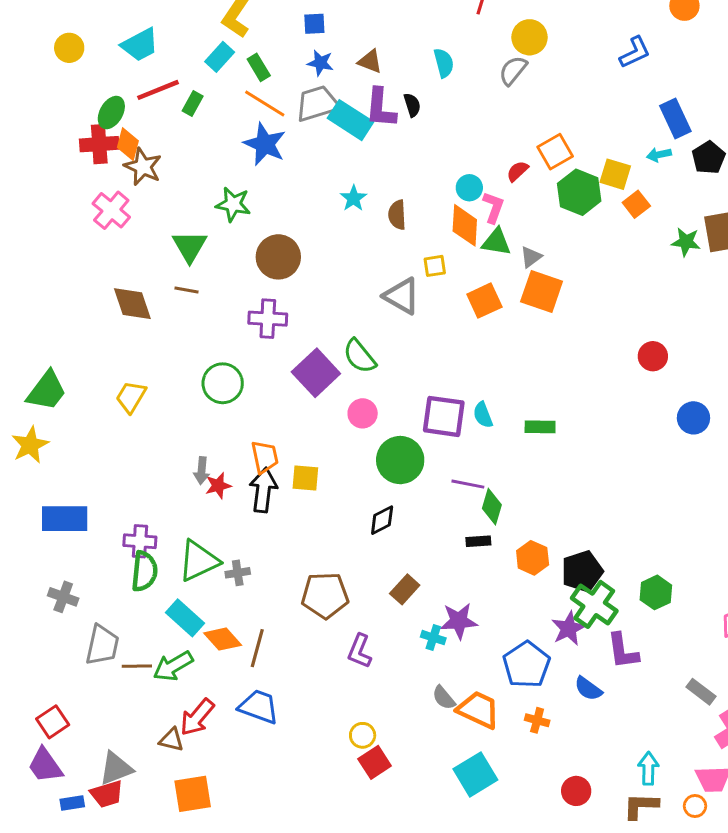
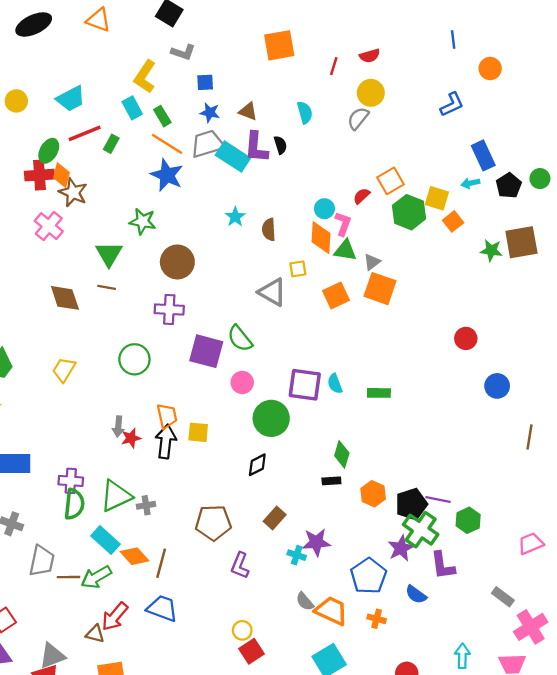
cyan rectangle: (220, 57) -> (132, 108), turned -70
purple square: (316, 373) -> (206, 351), turned -32
purple line: (468, 484) -> (438, 499), moved

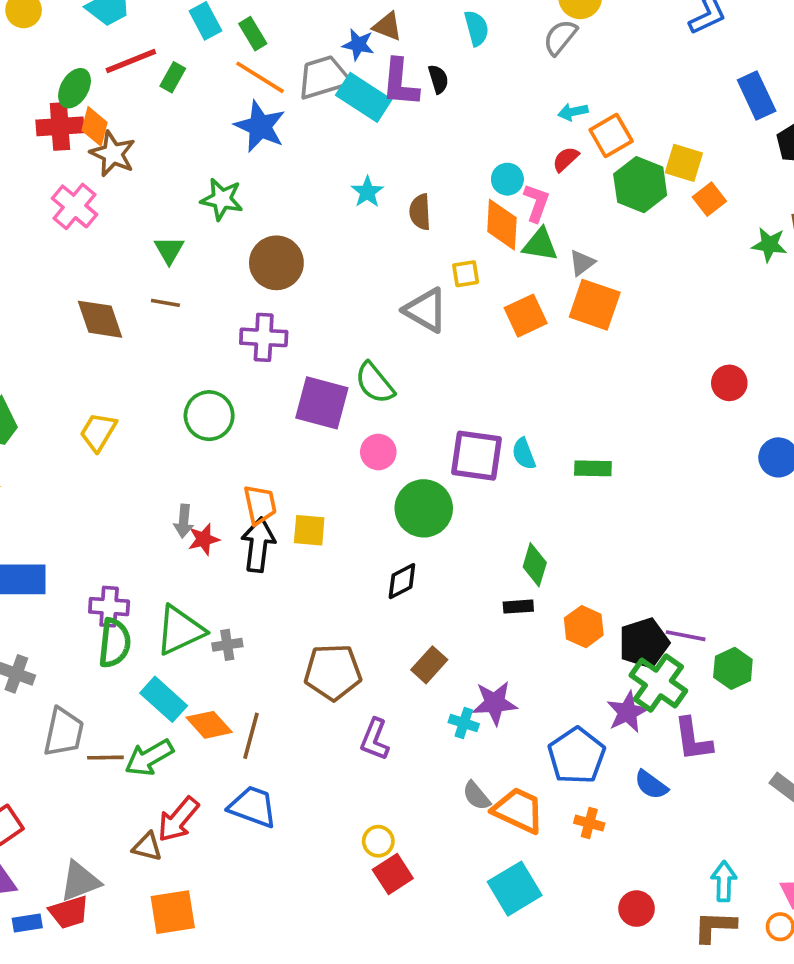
blue star: (210, 113) -> (358, 45), moved
cyan arrow: (470, 183) -> (573, 112), moved
green triangle: (109, 254) -> (169, 250), size x0.7

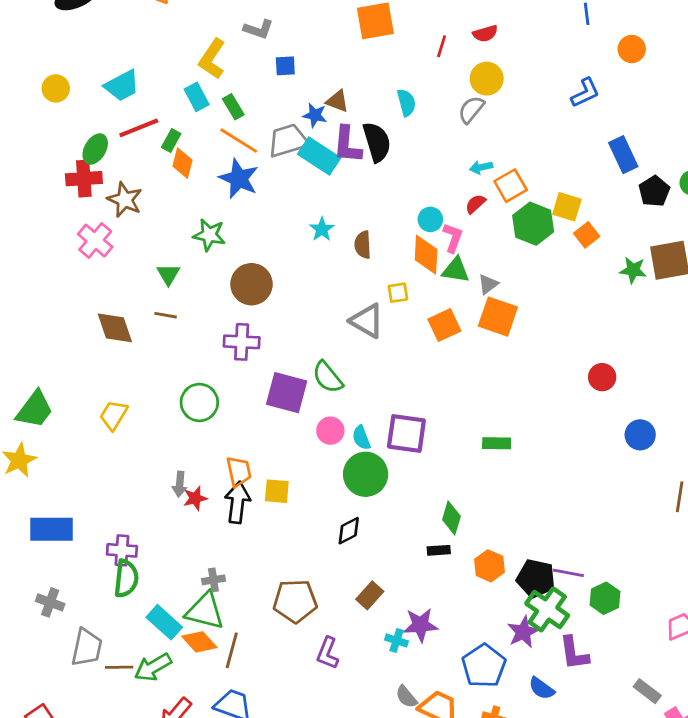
black semicircle: (438, 79) -> (377, 142), size x1.8
orange diamond: (95, 126) -> (182, 163), moved
cyan semicircle: (524, 454) -> (361, 438), moved
green triangle: (180, 630) -> (205, 611), moved, turned 39
black pentagon: (644, 643) -> (536, 578), turned 30

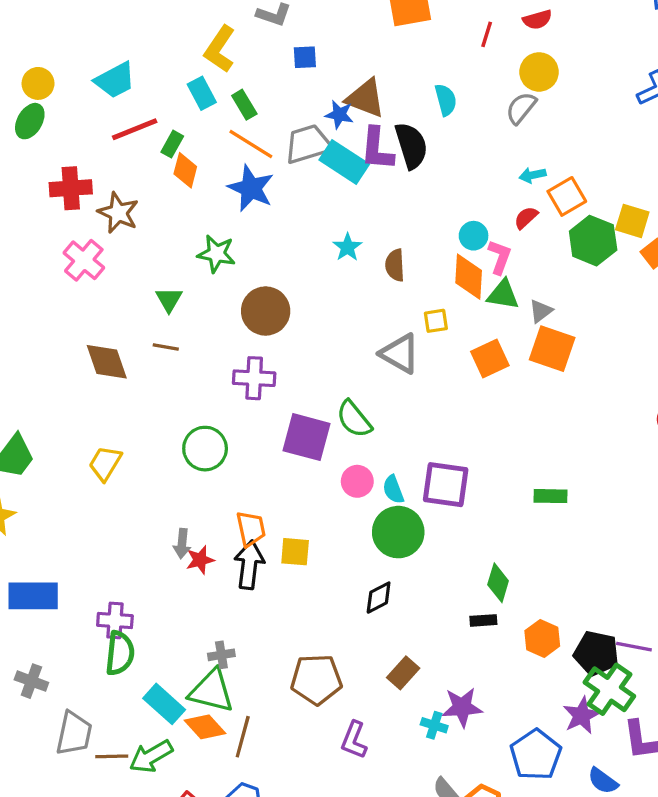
brown triangle: (337, 101) -> (365, 98), size x1.5
green ellipse: (95, 149) -> (30, 121), moved

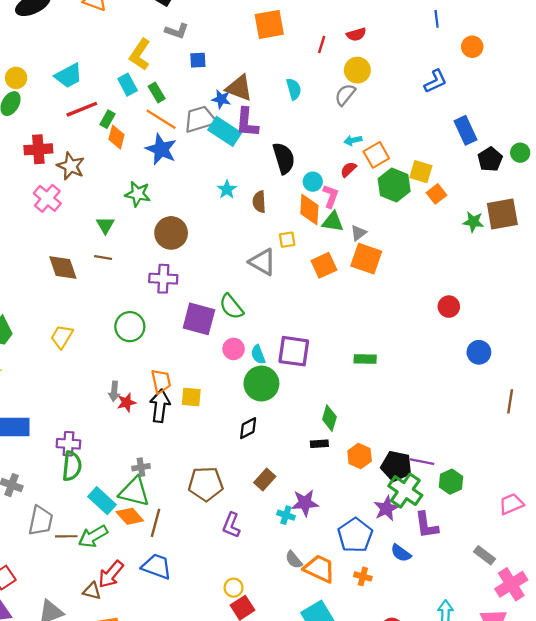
black semicircle: (411, 146) -> (284, 158), moved

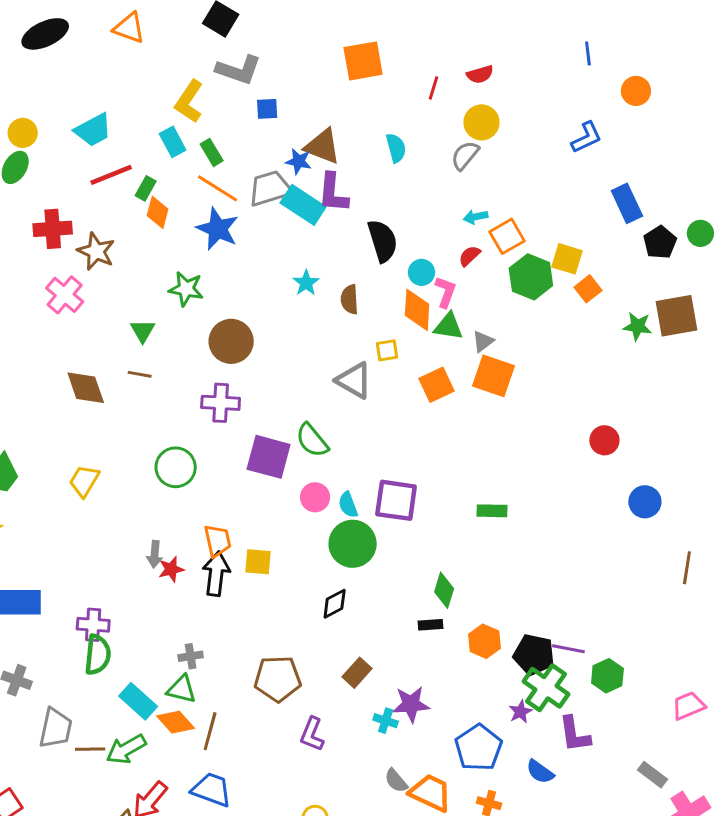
gray L-shape: (177, 31) -> (239, 70), size x1.4
green triangle: (134, 492) -> (182, 689), size x0.7
purple star: (386, 508) -> (520, 712), size x0.7

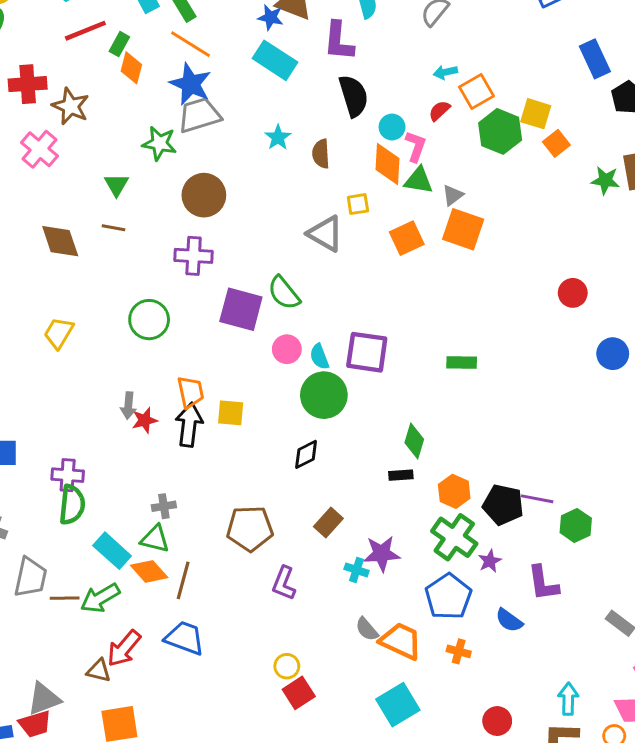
gray trapezoid: (270, 188) -> (199, 115), moved
purple L-shape: (333, 193) -> (339, 41), moved
green cross: (546, 688) -> (454, 537), moved

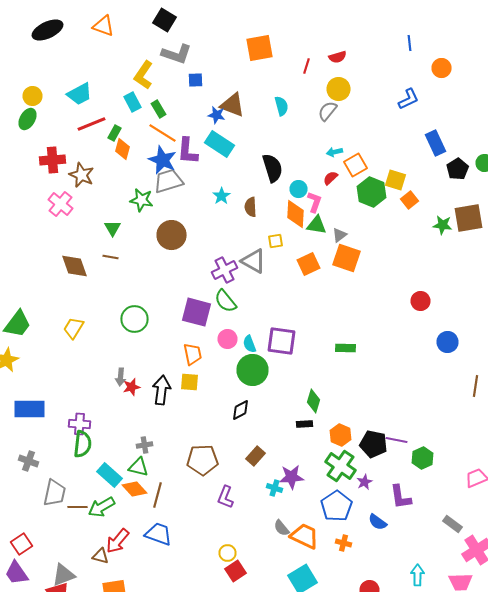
purple L-shape: (339, 41) -> (188, 151), moved
purple cross: (194, 256) -> (224, 270), moved, turned -30
orange trapezoid: (191, 392) -> (192, 354), moved

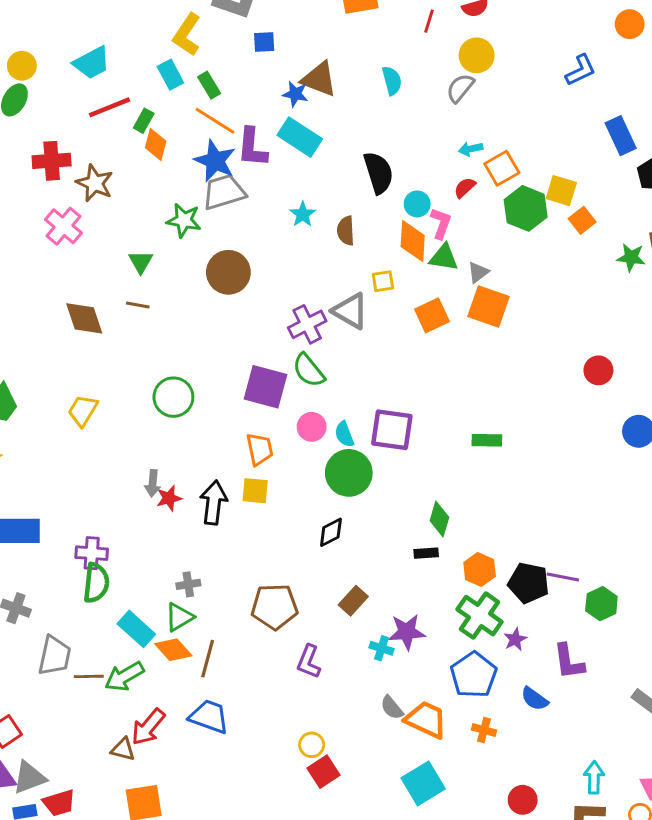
green triangle: (138, 467) -> (179, 617), turned -45
gray triangle: (64, 575) -> (29, 778), moved

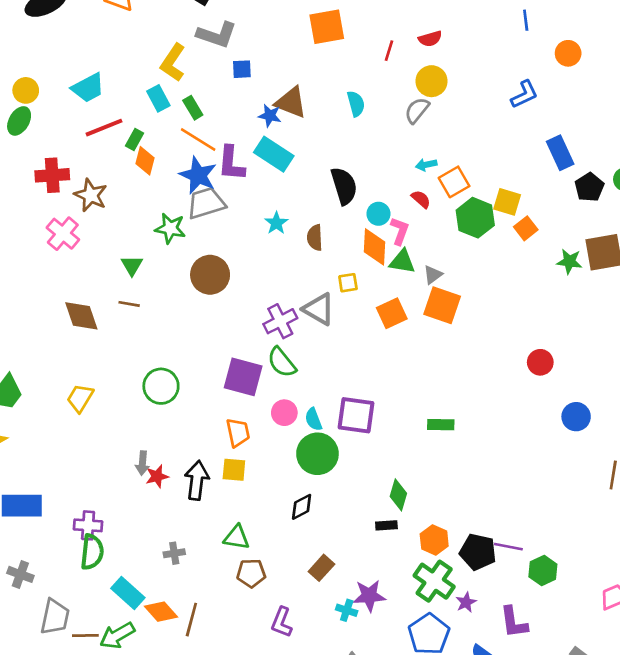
red semicircle: (465, 188) -> (421, 199), turned 84
brown pentagon: (274, 607) -> (251, 573), size x0.7
green triangle: (179, 617) -> (237, 537), moved, turned 40

